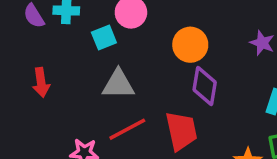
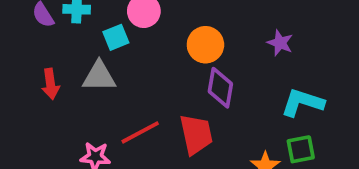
gray triangle: (118, 84) -> (99, 76), moved

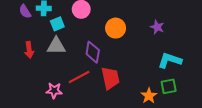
cyan square: (116, 37) -> (57, 24), moved
purple diamond: (220, 88) -> (93, 52), moved

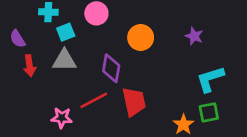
purple semicircle: (25, 11) -> (18, 39), moved
cyan L-shape: (170, 60) -> (210, 79), turned -35

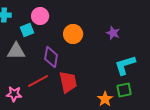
cyan square: (66, 32) -> (27, 30), moved

